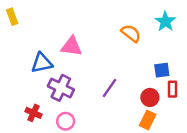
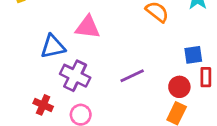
purple line: (110, 88) -> (132, 76), turned 30

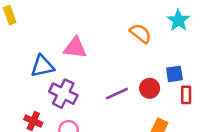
red circle: (179, 87) -> (150, 88), moved

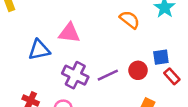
purple cross: (63, 94) -> (75, 75), moved
red rectangle: (186, 95) -> (172, 76), turned -42

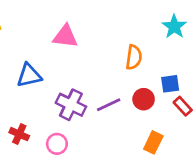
orange semicircle: (130, 20) -> (134, 57), moved, turned 60
pink triangle: (69, 33) -> (65, 36), moved

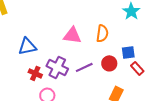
pink triangle: (65, 36) -> (72, 35), moved
red cross: (19, 134) -> (35, 73), moved

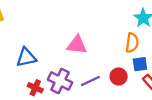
orange semicircle: (102, 33) -> (132, 43), moved

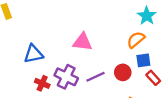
orange semicircle: (132, 43) -> (136, 40), turned -138

